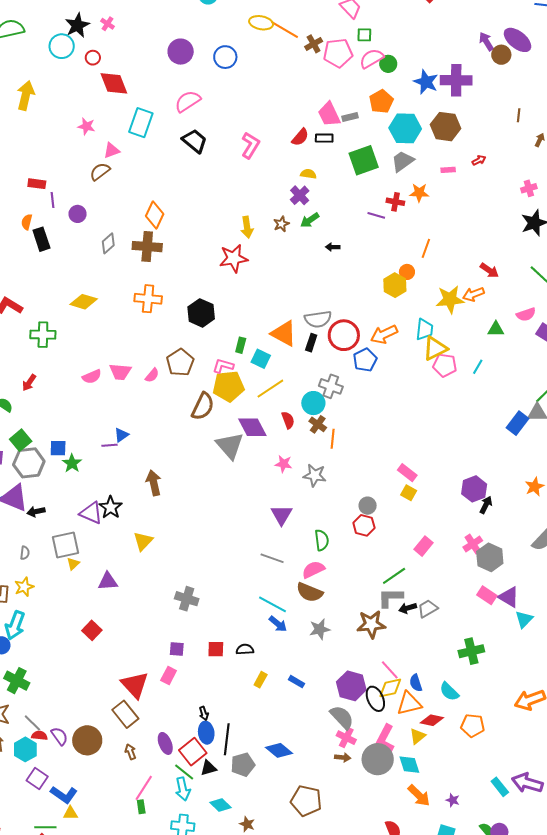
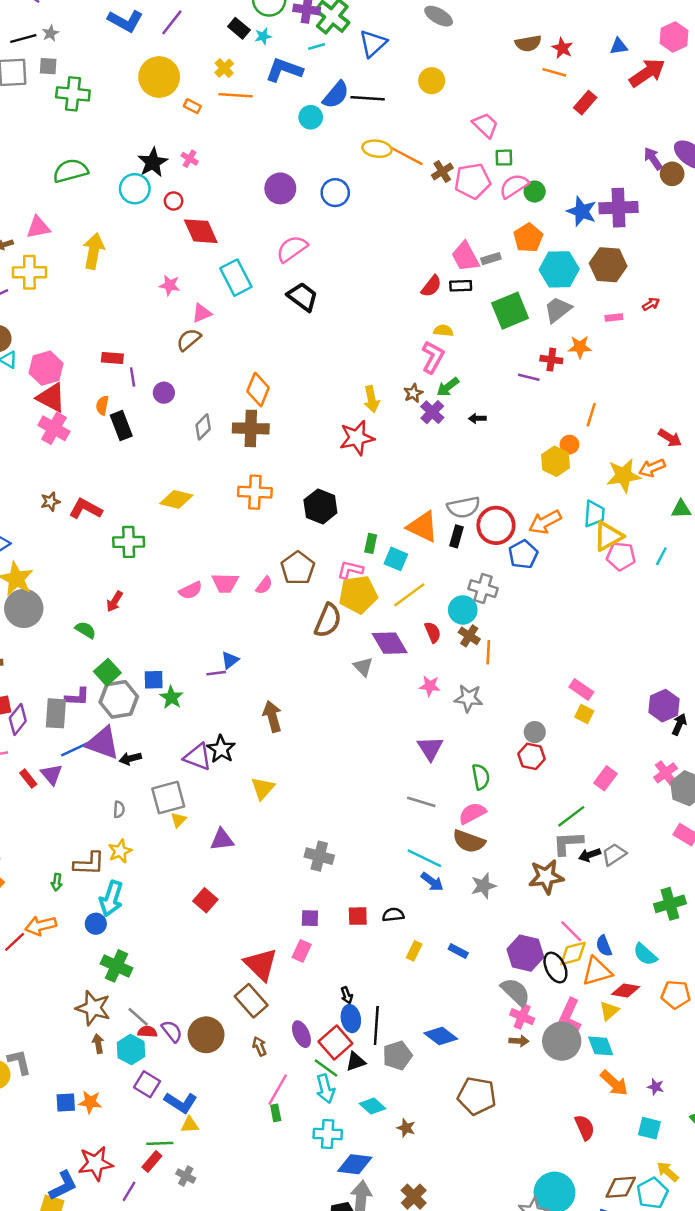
cyan rectangle: (141, 123) -> (236, 278), turned -44
pink L-shape: (250, 145) -> (433, 357), moved
purple cross: (300, 195) -> (432, 412), moved
gray triangle: (230, 446) -> (363, 667), size x0.6

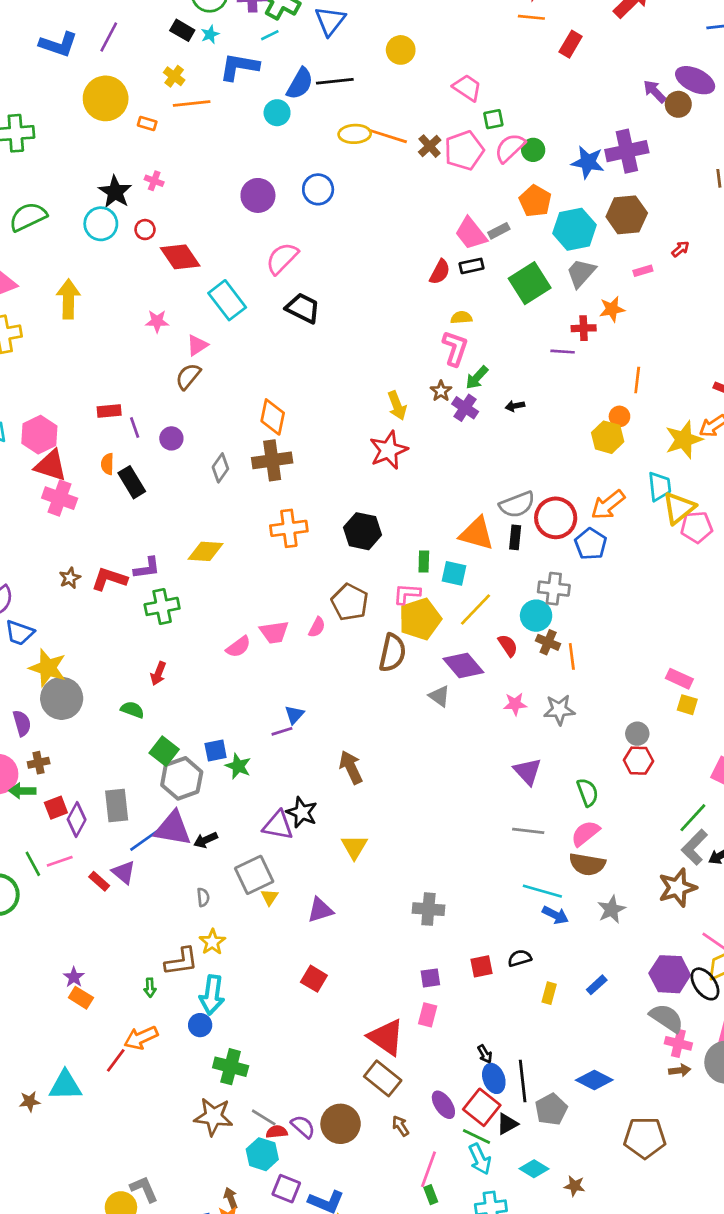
purple L-shape: (77, 697) -> (147, 568), moved
gray L-shape: (568, 843) -> (695, 847), turned -32
blue rectangle: (458, 951) -> (597, 985), turned -60
brown arrow: (98, 1044) -> (231, 1198), moved

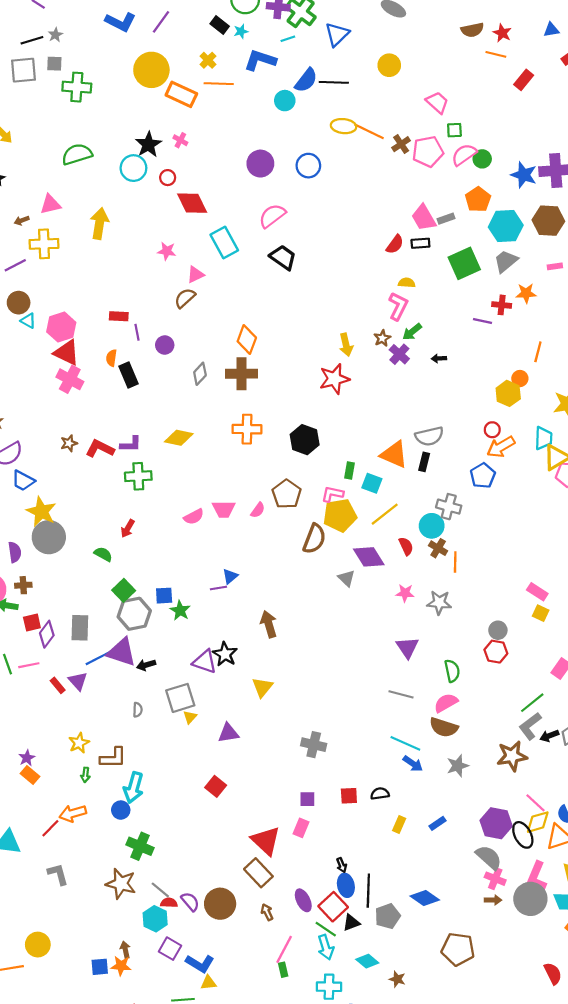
orange rectangle: (147, 124) -> (181, 94), size x2.0
red circle: (556, 518) -> (492, 430), moved, size x0.5
yellow star: (212, 942) -> (79, 743), moved
gray L-shape: (144, 1189) -> (58, 874), moved

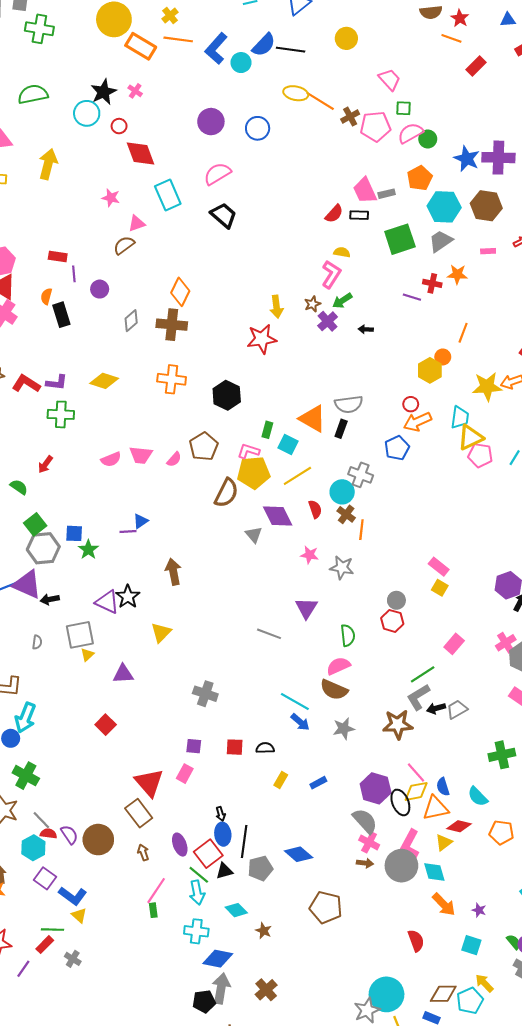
blue L-shape: (260, 60) -> (216, 49), moved, turned -72
gray line: (401, 694) -> (269, 634), moved
yellow triangle: (208, 983) -> (79, 915), turned 42

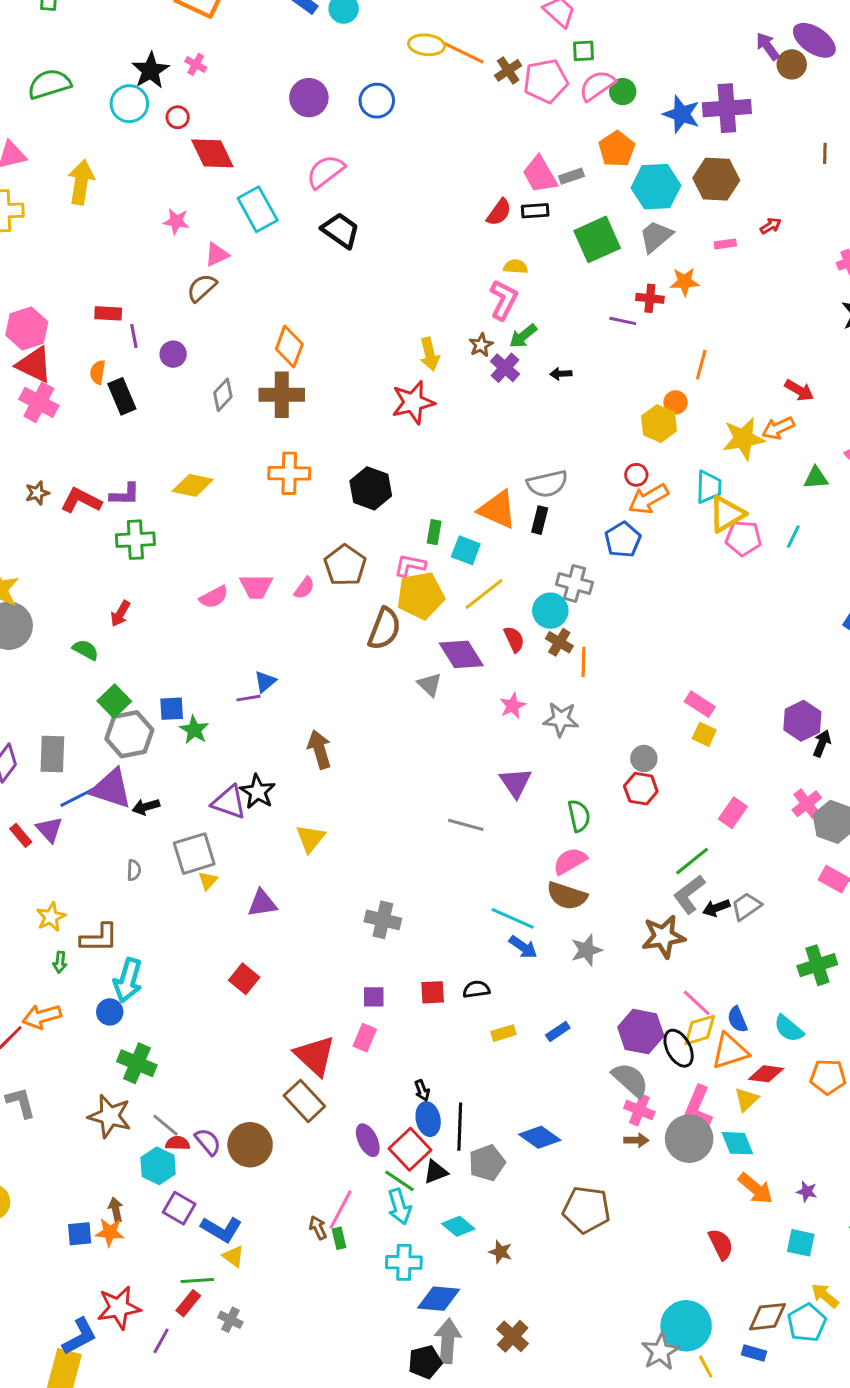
pink star: (310, 555) -> (513, 706), turned -30
yellow rectangle: (281, 780) -> (504, 1033), turned 49
brown arrow: (143, 852) -> (318, 1228), moved

